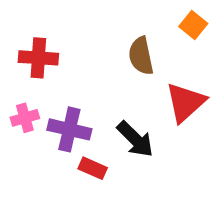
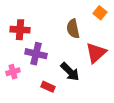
pink cross: (25, 118) -> (13, 72), moved
purple cross: (69, 129) -> (36, 54), moved

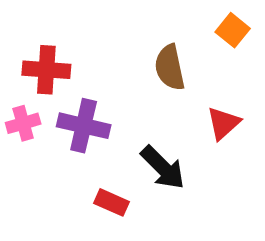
red triangle: (96, 53) -> (223, 123), size x0.7
pink cross: (13, 72) -> (23, 123), moved

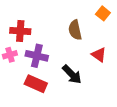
red triangle: (223, 123) -> (99, 55), turned -42
red rectangle: (112, 202) -> (36, 84), moved, size x1.5

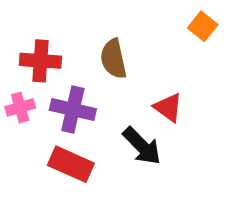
brown semicircle: (75, 30) -> (113, 59), moved
red triangle: (99, 55) -> (168, 107), moved

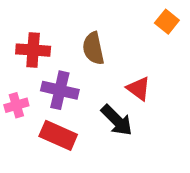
pink cross: (20, 107) -> (16, 105), moved

